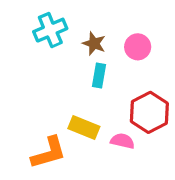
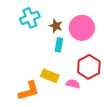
pink circle: (138, 47) -> (82, 28), size x1.6

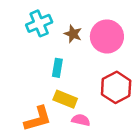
cyan rectangle: (59, 45) -> (57, 68), moved
pink semicircle: (73, 84) -> (81, 120), moved

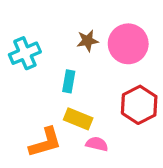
cyan cross: (39, 23) -> (25, 53), moved
brown star: (73, 34) -> (88, 41), turned -30

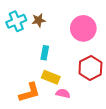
brown star: (88, 41) -> (39, 20), moved
cyan cross: (25, 53) -> (16, 21), moved

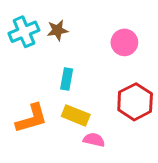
pink circle: (83, 28) -> (124, 42), size x0.7
orange L-shape: (29, 92) -> (32, 119), moved

